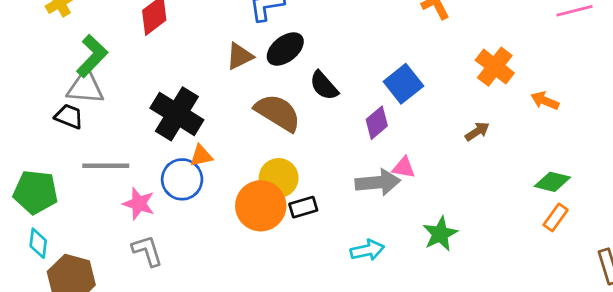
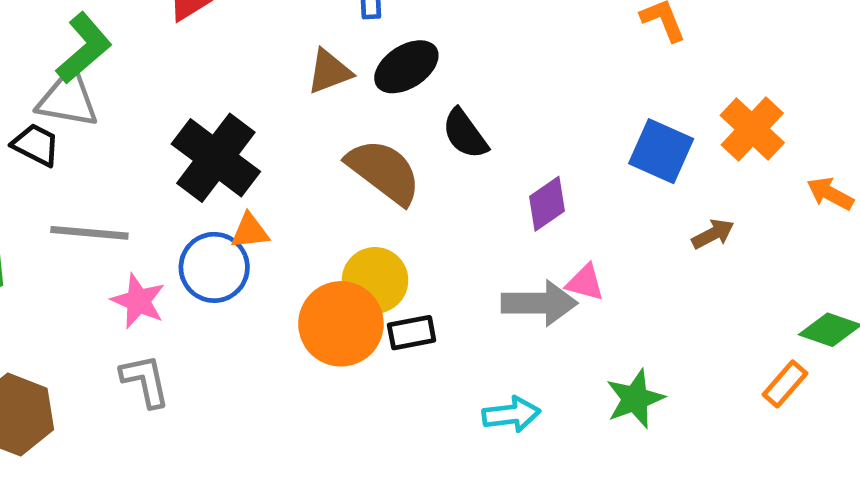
blue square: (403, 84) -> (661, 151), moved, turned -33
orange rectangle: (556, 217) -> (785, 384), moved

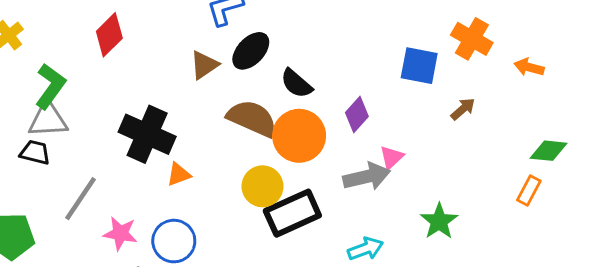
gray line: (89, 233) -> (81, 199), turned -48
blue circle: (214, 267) -> (174, 241), moved
pink triangle: (585, 283) -> (392, 157), turned -45
orange circle: (341, 324) -> (299, 136), moved
black rectangle: (412, 333) -> (292, 213), size x1.8

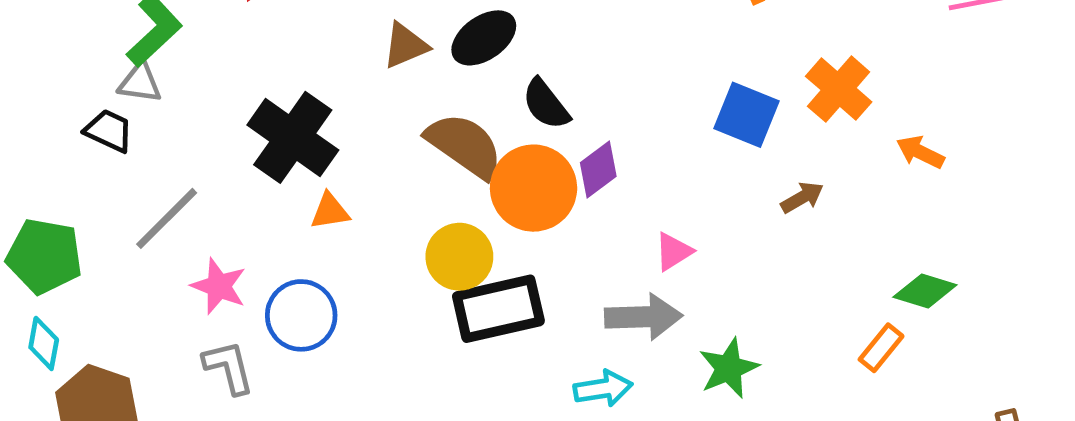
purple diamond: (357, 114) -> (598, 170), moved
gray triangle: (48, 119) -> (140, 83), size x0.7
gray arrow: (367, 177) -> (643, 317), moved

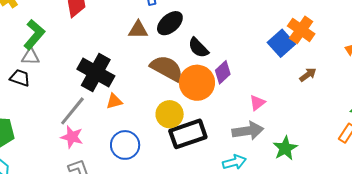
brown triangle: (405, 45) -> (138, 30), turned 30
orange cross: (839, 89) -> (301, 30), moved
blue square: (746, 115) -> (281, 43), turned 32
gray line: (167, 218) -> (72, 111), moved
blue circle: (301, 315) -> (125, 145), moved

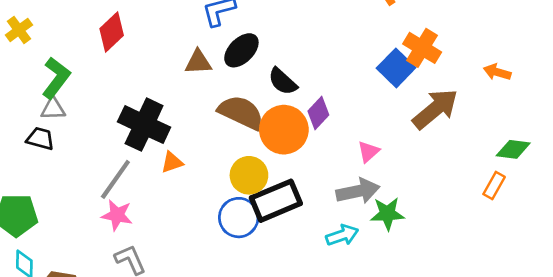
brown arrow: (308, 75) -> (435, 109), size x2.0
blue circle: (125, 145) -> (239, 218), moved
green star: (285, 148) -> (387, 214), moved, turned 30

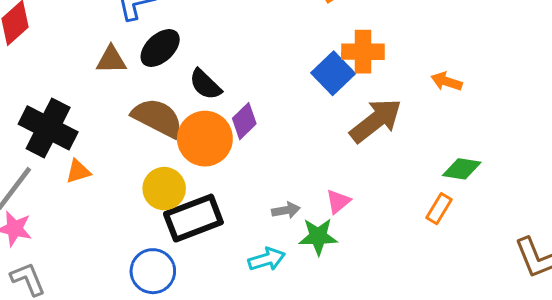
orange cross: (422, 48) -> (363, 52), turned -33
pink triangle: (368, 152) -> (338, 201), moved
gray arrow: (358, 191) -> (286, 210), size x0.6
blue circle: (239, 218) -> (153, 271), moved

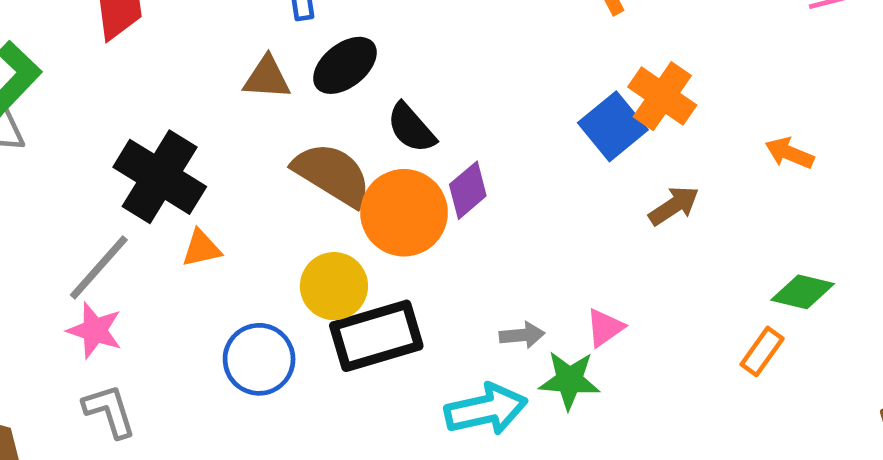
orange cross: (363, 52) -> (662, 96), turned 30
brown arrow: (376, 121) -> (674, 206), size x0.6
cyan arrow: (267, 259) -> (486, 409), size x1.4
blue circle: (153, 271) -> (259, 359), moved

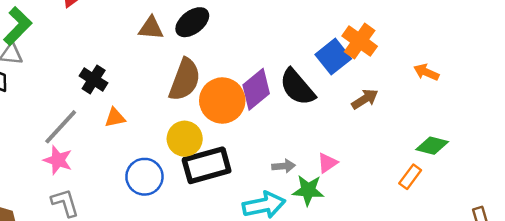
black semicircle: (411, 128) -> (297, 87), moved, size x1.4
brown semicircle: (332, 174) -> (185, 80), turned 78
black cross: (160, 177) -> (94, 79), size x0.6
purple diamond: (468, 190) -> (256, 89), size x1.4

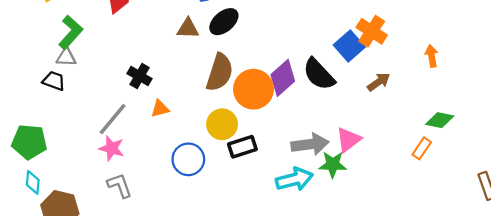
orange arrow: (426, 72) -> (432, 56), turned 60
pink triangle: (327, 163) -> (348, 140), size x1.4
black rectangle: (207, 165) -> (242, 147), size x0.7
gray arrow: (284, 166) -> (310, 144), size x1.8

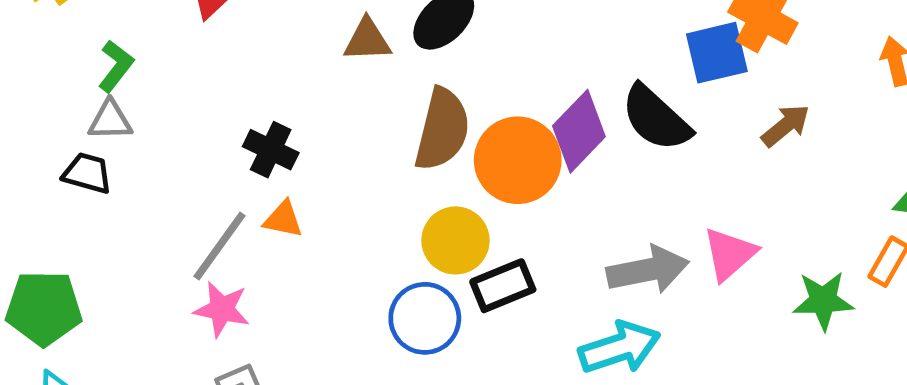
green L-shape: (71, 32) -> (116, 66), size x0.7
blue square: (349, 46) -> (717, 53), turned 32
orange triangle: (160, 109) -> (283, 219), moved, turned 30
blue circle: (188, 159) -> (425, 318), moved
green star: (333, 164) -> (823, 301), moved

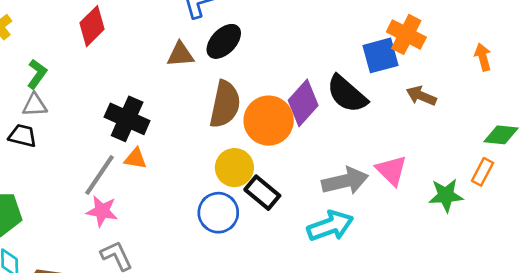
brown arrow: (786, 125) -> (421, 96), turned -116
black cross: (271, 150) -> (127, 119), size x1.4
pink triangle: (730, 254) -> (391, 170), turned -32
black rectangle: (503, 286) -> (262, 193), turned 64

